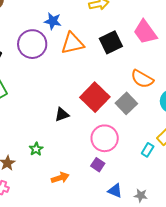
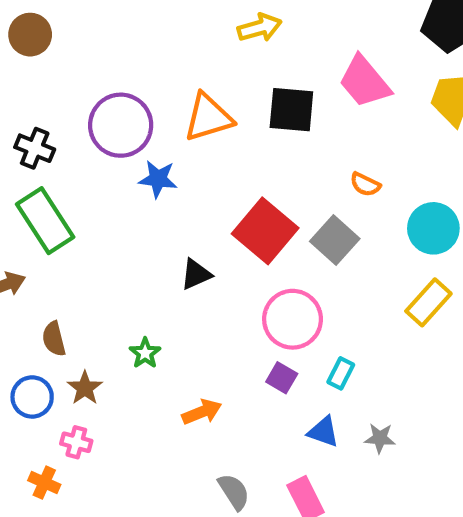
blue star: (53, 21) -> (158, 179), moved
black square: (111, 42) -> (291, 110), turned 35
orange semicircle: (142, 79) -> (365, 184), size x0.6
cyan rectangle: (148, 150) -> (341, 373), moved

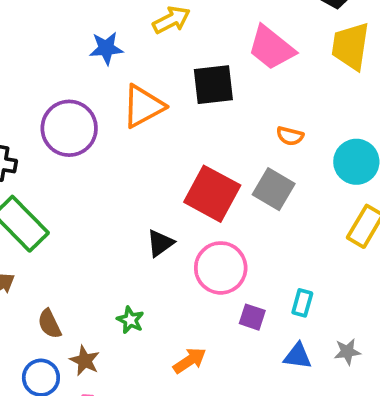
blue star: (158, 179) -> (106, 48), moved
pink circle: (293, 319) -> (221, 268), moved

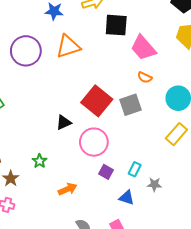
pink trapezoid: (271, 48) -> (143, 48), moved
black square: (213, 85) -> (116, 25), moved
gray square: (274, 189) -> (131, 105), turned 30
gray star: (347, 352) -> (154, 184), moved

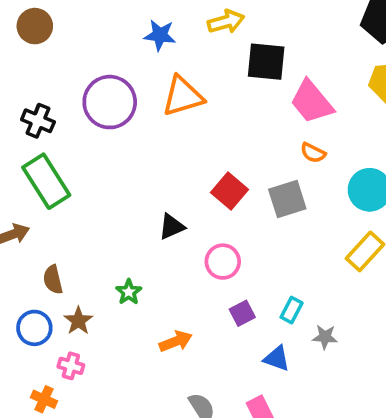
red square: (97, 101) -> (229, 191), size x0.7
pink circle: (94, 142) -> (223, 262), size x0.7
purple square: (106, 172) -> (242, 313), turned 32

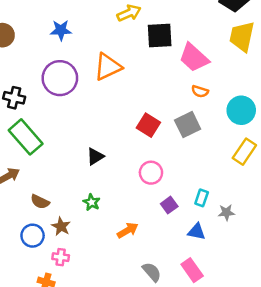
blue star: (160, 35) -> (61, 30), moved
black triangle: (172, 227) -> (95, 157), moved
brown semicircle: (53, 280) -> (40, 202), turned -42

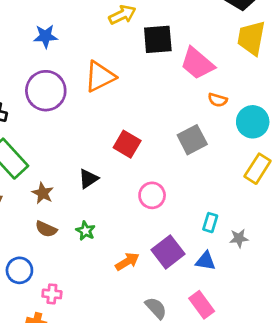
orange semicircle: (200, 91) -> (218, 100), moved
red square: (148, 125) -> (127, 144), moved
brown semicircle: (40, 202) -> (46, 229), moved
purple square: (169, 205) -> (168, 252), moved, size x1.6
brown star: (61, 226) -> (43, 193), moved

